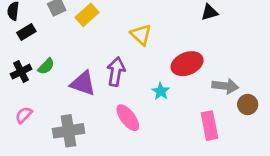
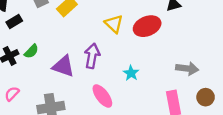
red ellipse: (187, 64) -> (147, 26), moved
brown circle: (248, 104) -> (206, 97), moved

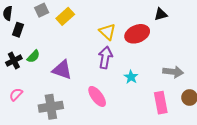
black rectangle: (14, 22) -> (18, 30), turned -40
purple arrow: (92, 56) -> (105, 57), moved
cyan star: (131, 73) -> (131, 77), moved

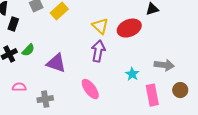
cyan star: (131, 77) -> (132, 74), moved
pink semicircle: (16, 94) -> (19, 87), moved, turned 48
gray cross: (51, 107) -> (45, 99), size x0.7

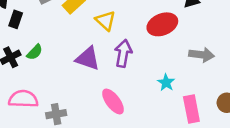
yellow triangle: (100, 26) -> (105, 21), moved
purple triangle: (56, 63) -> (88, 59), moved
gray arrow: (164, 65) -> (202, 55), moved
pink semicircle: (19, 87) -> (23, 99), size x1.6

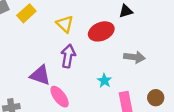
yellow triangle: (105, 21) -> (65, 24), moved
purple triangle: (88, 59) -> (40, 75), moved

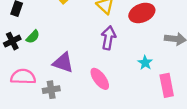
purple triangle: (40, 75) -> (63, 63), moved

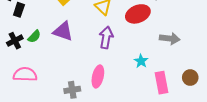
purple triangle: (63, 63) -> (63, 31), moved
pink ellipse: (100, 79) -> (98, 76), turned 50
gray cross: (51, 90) -> (72, 90), moved

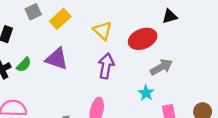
gray arrow: (170, 39) -> (161, 67), moved, turned -36

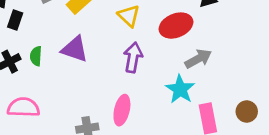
green semicircle: (24, 65) -> (36, 56), turned 140
cyan star: (146, 93) -> (180, 89), size x1.5

